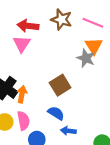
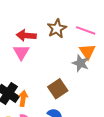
brown star: (61, 19) -> (57, 29), turned 30

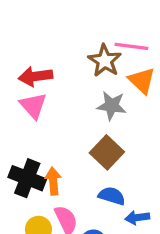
brown star: (57, 29) -> (105, 61), moved
gray star: (81, 63) -> (112, 106), moved

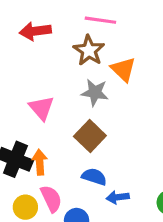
pink line: (131, 46) -> (100, 20), moved
red arrow: (36, 76) -> (35, 31), moved
pink triangle: (33, 106) -> (41, 108), moved

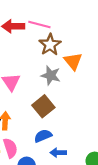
pink line: (100, 20) -> (39, 24), moved
blue semicircle: (94, 177) -> (43, 136), turned -48

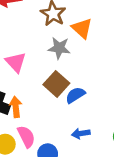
blue semicircle: (43, 136) -> (75, 95), moved

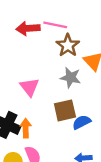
brown square: (56, 84) -> (65, 110), turned 30

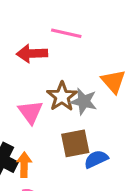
red arrow: (28, 28) -> (32, 54), moved
brown star: (68, 45) -> (62, 96), moved

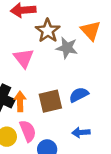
brown star: (62, 96) -> (48, 31), moved
brown square: (75, 143) -> (50, 101), moved

